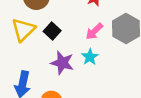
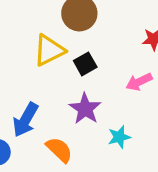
cyan star: (90, 57) -> (119, 137), moved

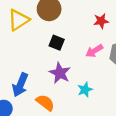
yellow triangle: (49, 50) -> (18, 20), moved
black square: (85, 64) -> (57, 43), turned -32

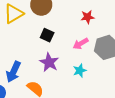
cyan star: (85, 90) -> (80, 71), moved

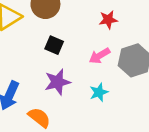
purple star: (49, 62) -> (57, 82), turned 30

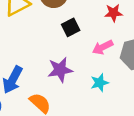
black square: (54, 45) -> (71, 27), moved, turned 36

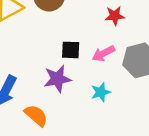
black square: (71, 27) -> (71, 50), moved, turned 30

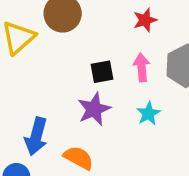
pink arrow: (103, 54) -> (142, 67), turned 125

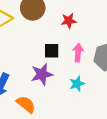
red star: (145, 20) -> (69, 21), moved

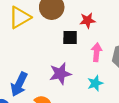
black square: (52, 51) -> (70, 37), moved

